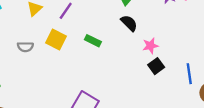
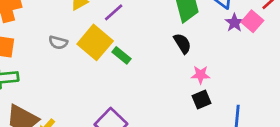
yellow square: (56, 40) -> (95, 42), size x1.4
green rectangle: (93, 41) -> (121, 55), moved

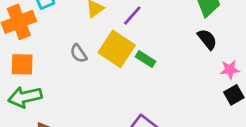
gray semicircle: (58, 43) -> (79, 53), turned 48

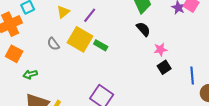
orange square: (22, 64) -> (14, 54), turned 30
green arrow: (25, 97) -> (30, 74), moved, size x0.6

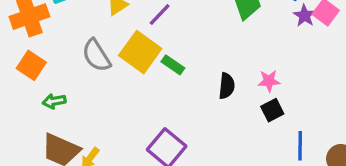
black semicircle: (143, 29) -> (227, 86), moved, turned 42
gray semicircle: (53, 44) -> (96, 55), size x1.5
blue line: (192, 76) -> (300, 146), moved

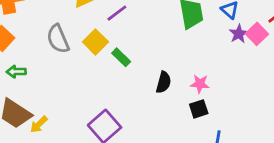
yellow square: (140, 52) -> (95, 42), size x0.7

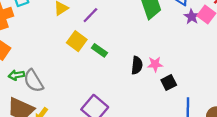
gray semicircle: (58, 39) -> (33, 81), moved
pink star: (200, 84) -> (155, 64), moved

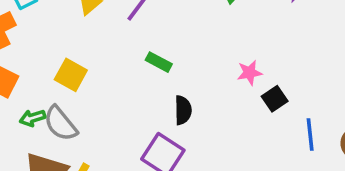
yellow square: (77, 41) -> (71, 75), moved
black semicircle: (137, 65) -> (183, 110), moved

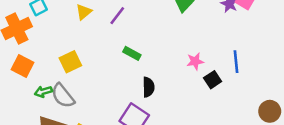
yellow square: (71, 75) -> (70, 62), turned 35
blue line: (310, 135) -> (236, 62), moved

